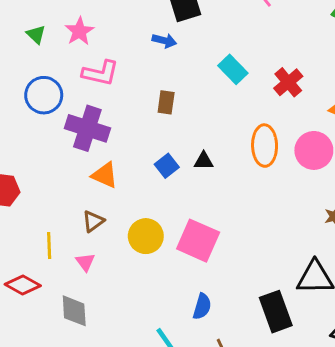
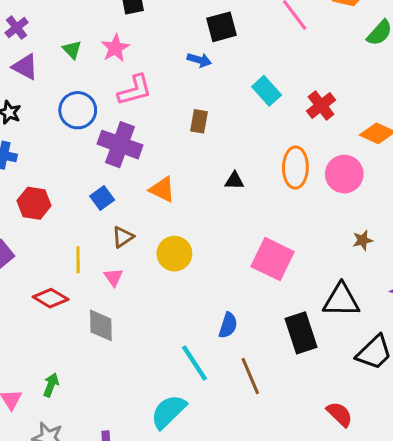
pink L-shape: (100, 73) -> (135, 90), turned -30
blue square: (167, 166) -> (102, 198), moved
orange triangle: (105, 175) -> (162, 189), moved
pink square: (198, 241) -> (273, 259), moved

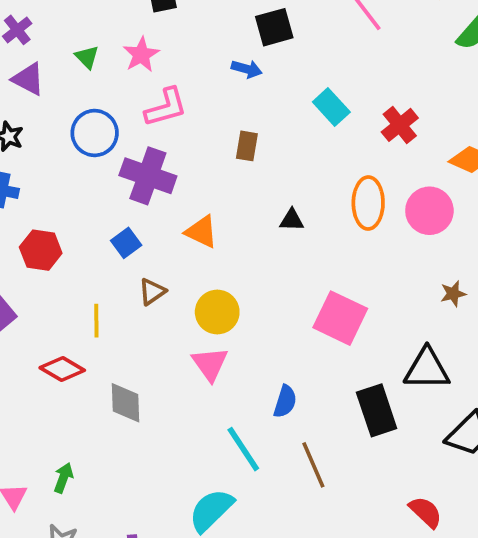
pink triangle: (113, 277) -> (210, 364), moved, size x1.5

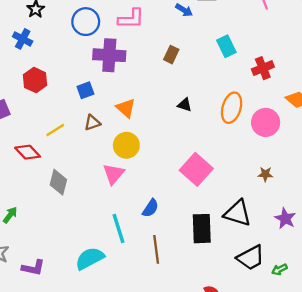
purple cross: (148, 176) -> (109, 55), turned -32
orange triangle: (201, 232) -> (126, 108), moved
yellow line: (96, 321) -> (55, 130), turned 42

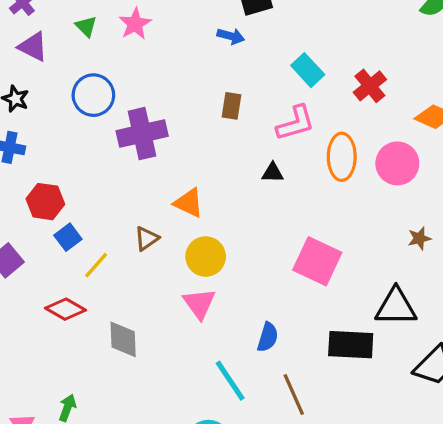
pink L-shape: (131, 19) -> (296, 123), moved
blue square: (85, 90) -> (68, 237), moved
black rectangle: (202, 229) -> (351, 345), turned -68

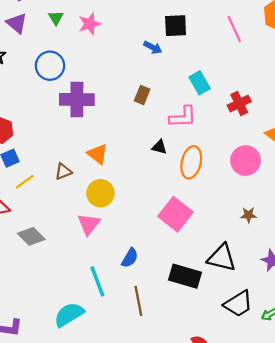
orange ellipse: (342, 157) -> (191, 162), moved
gray diamond: (123, 339) -> (31, 236), turned -56

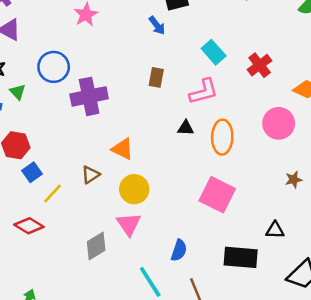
green triangle: (56, 18) -> (18, 92), moved
blue arrow: (153, 47) -> (157, 25), turned 36
gray diamond: (31, 236) -> (96, 246), moved, turned -64
black triangle: (222, 258) -> (275, 230), size x0.6

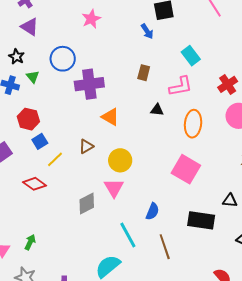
red cross: (260, 65) -> (228, 84), moved
black triangle: (186, 128) -> (157, 110), moved
orange triangle: (123, 149) -> (110, 117), moved

